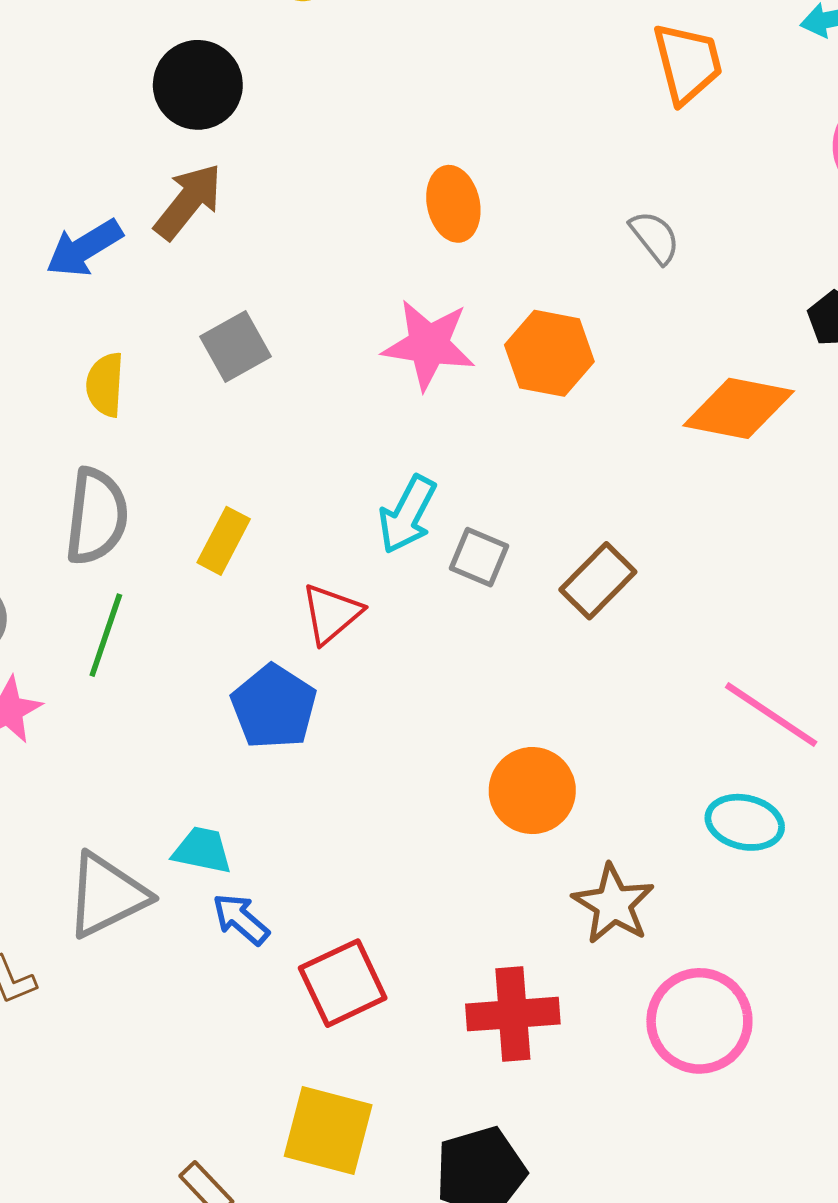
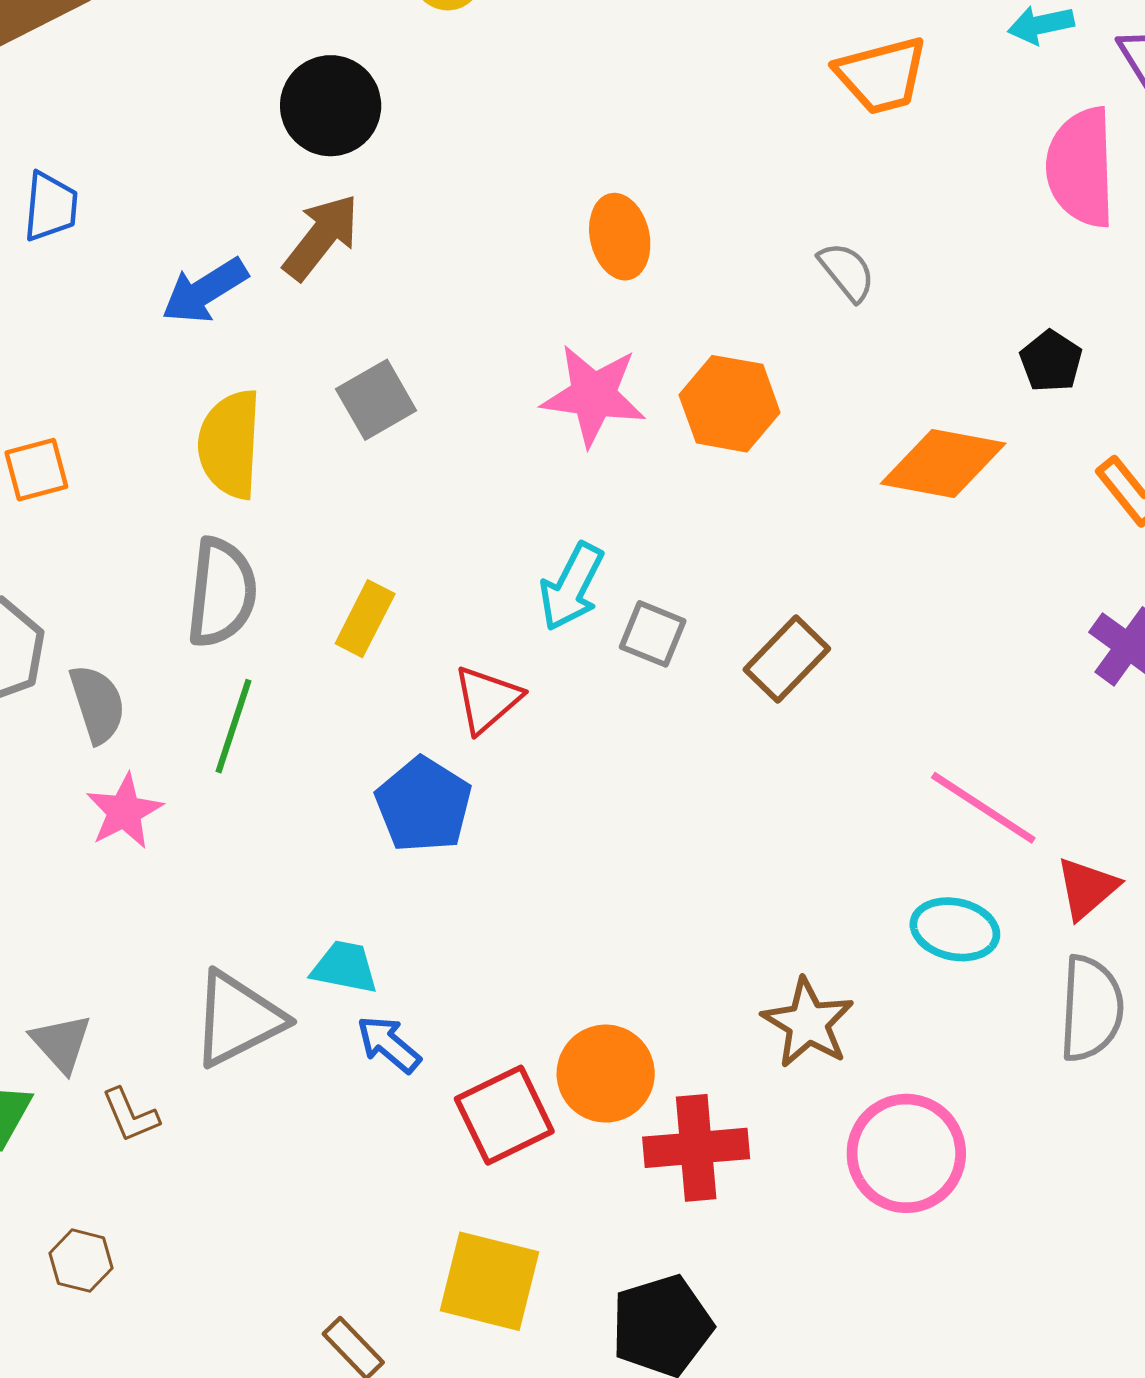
orange trapezoid: (687, 63) -> (882, 75), turned 90
yellow semicircle: (105, 385) -> (230, 444), size x1.5
orange circle: (532, 791) -> (606, 1074), moved

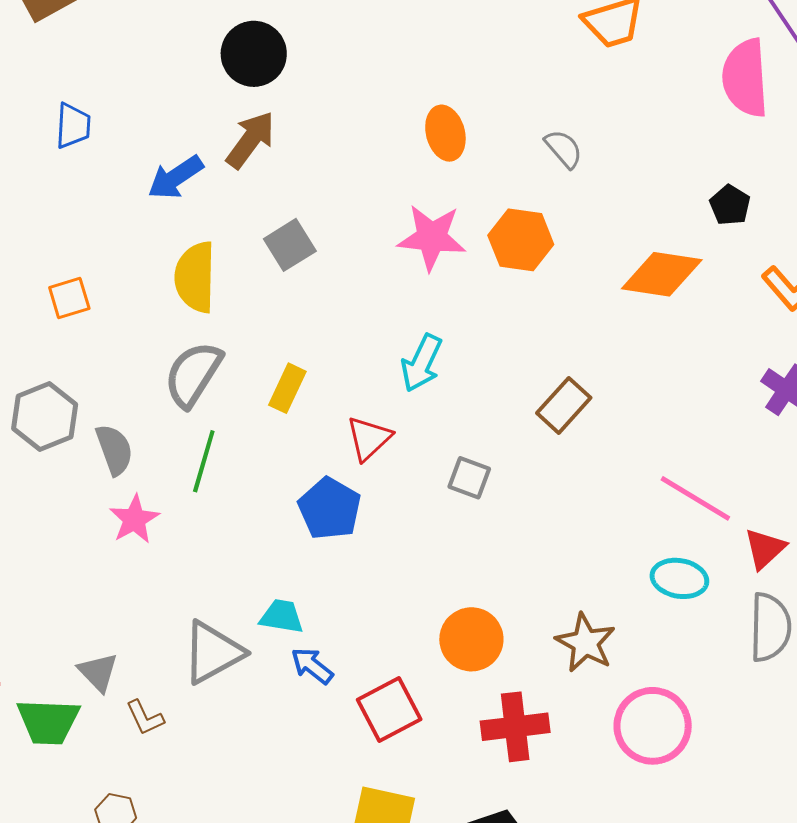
gray semicircle: (847, 272) -> (564, 149), moved
gray semicircle: (222, 593) -> (193, 374), turned -152
gray square: (653, 634) -> (469, 478), moved
orange circle: (606, 1074) -> (471, 639), moved

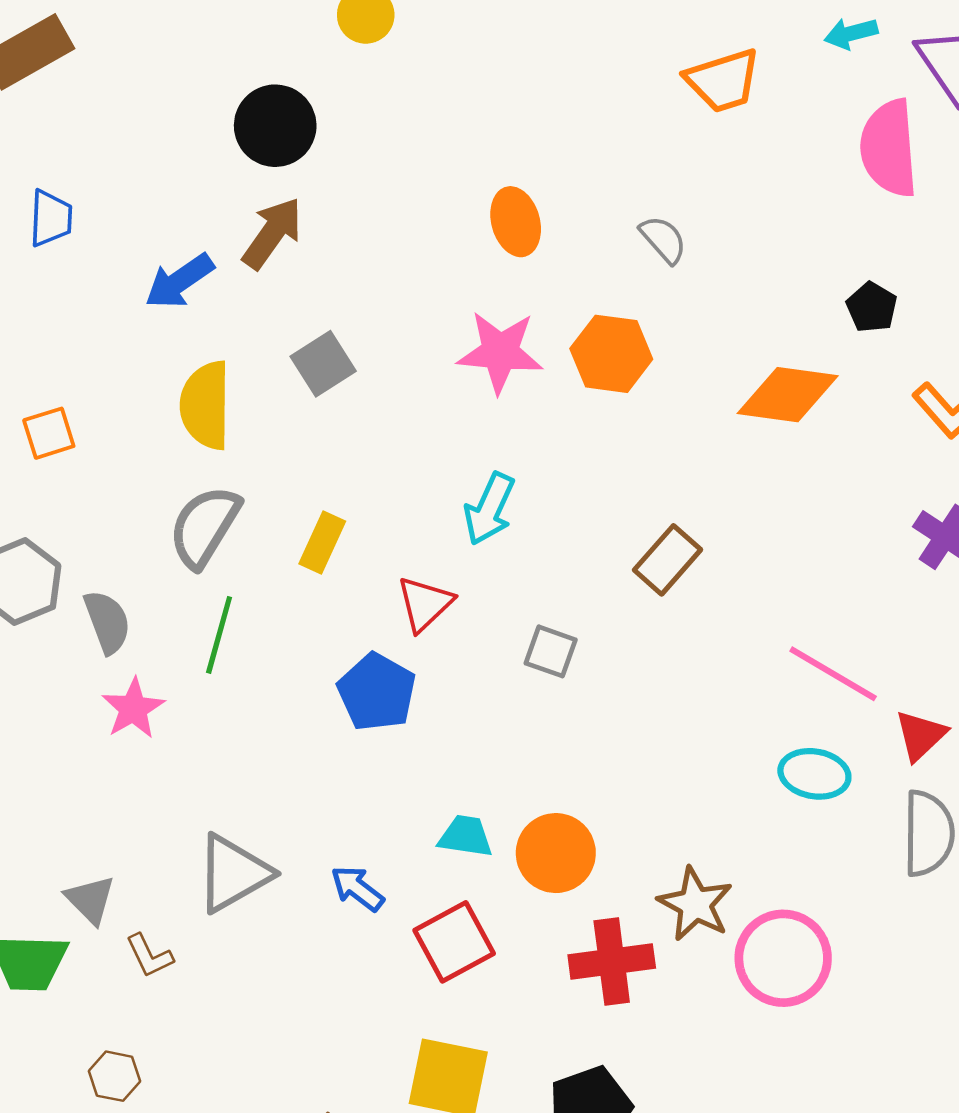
cyan trapezoid: (282, 616) -> (466, 836), moved
brown star: (585, 643) -> (695, 904), moved

